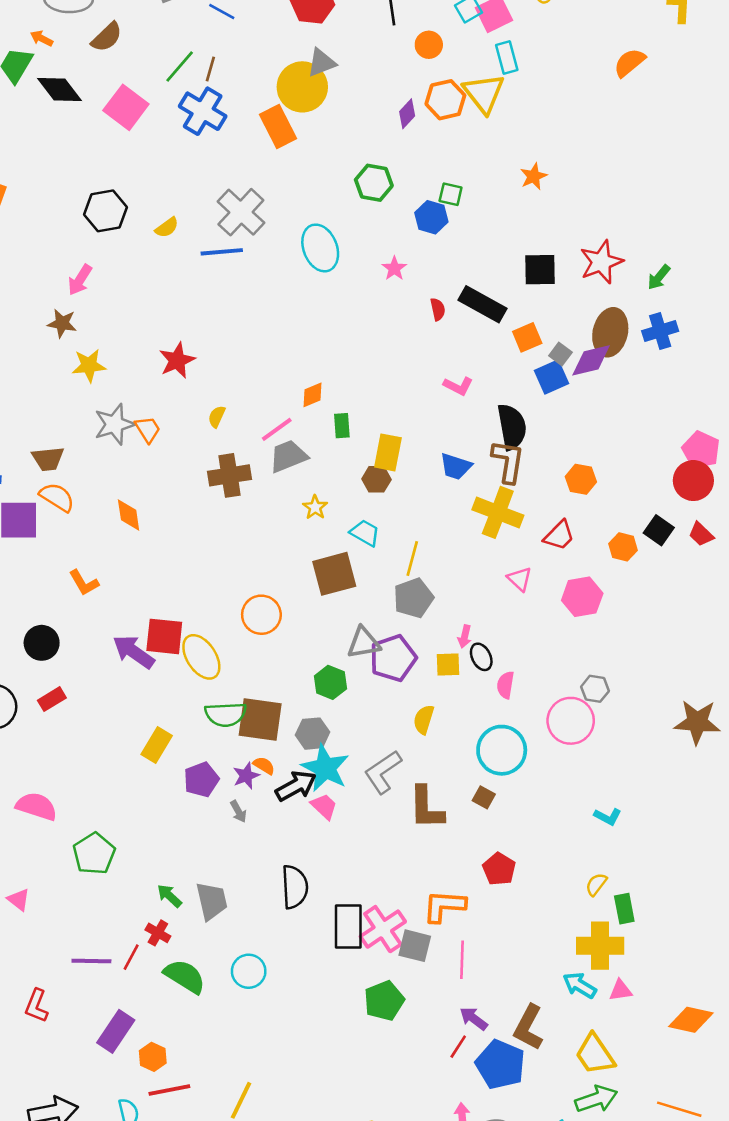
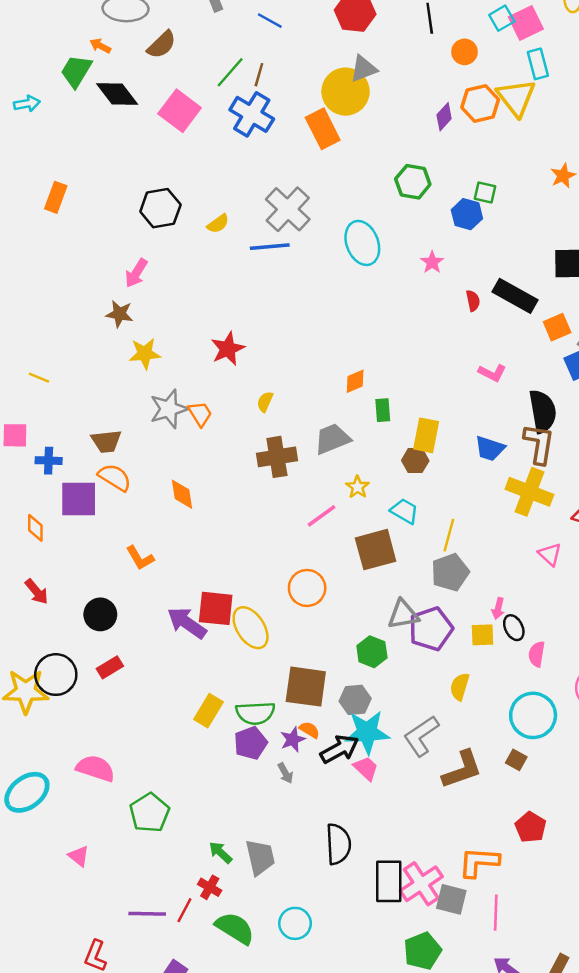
pink line: (277, 429) -> (321, 516), moved
green semicircle: (226, 714) -> (255, 713), moved
cyan star: (325, 768) -> (367, 732), turned -30
brown L-shape: (426, 808) -> (462, 770), turned -108

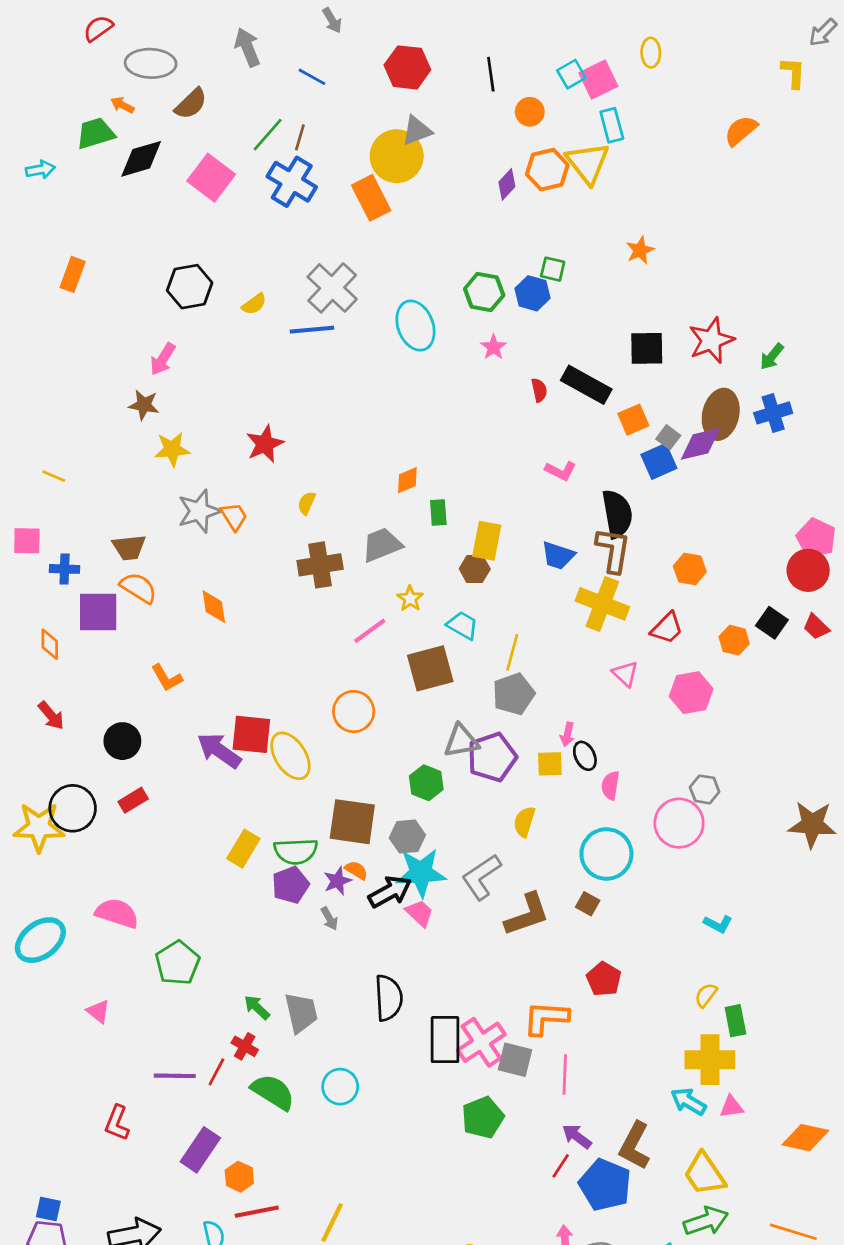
green trapezoid: (76, 71) -> (95, 133), turned 42
black diamond: (117, 94) -> (141, 159), turned -69
green hexagon: (413, 182) -> (484, 292), moved

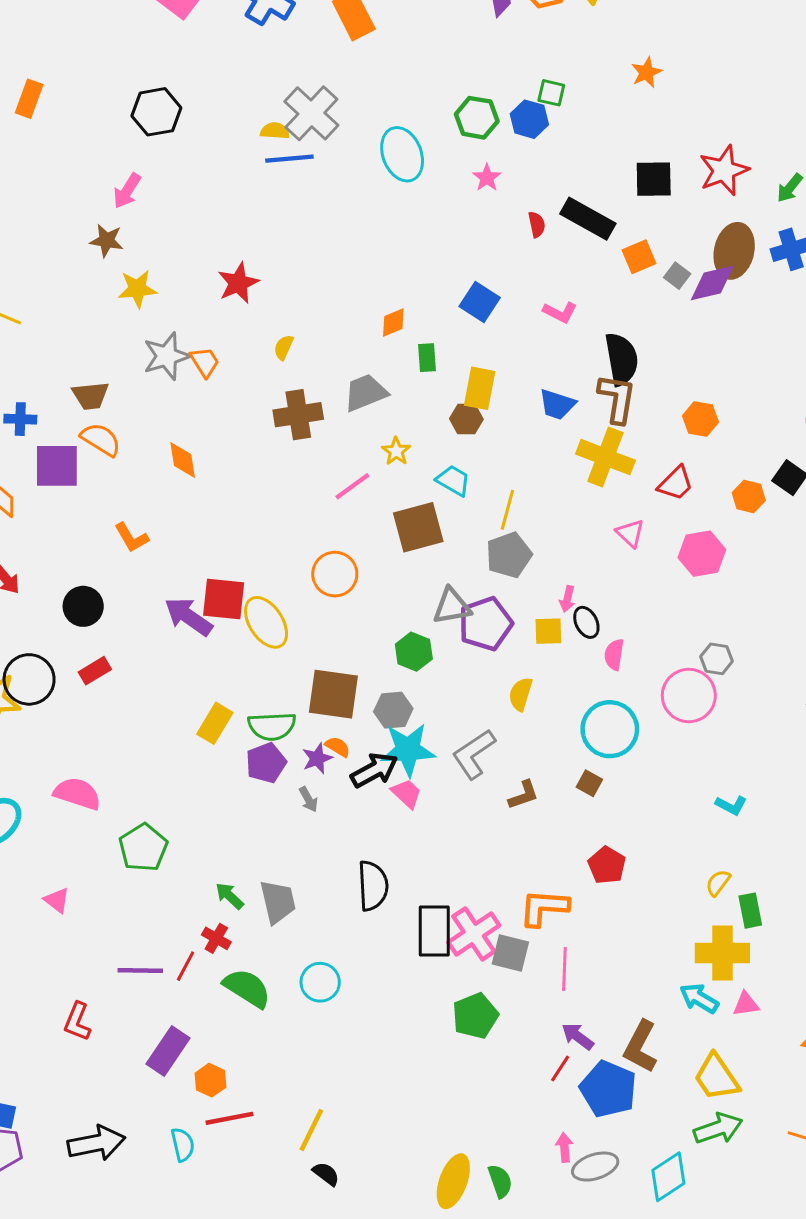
yellow semicircle: (254, 304) -> (275, 131), moved, turned -140
blue square: (659, 461) -> (480, 302), moved, turned -33
brown L-shape: (527, 915) -> (523, 795), size x0.6

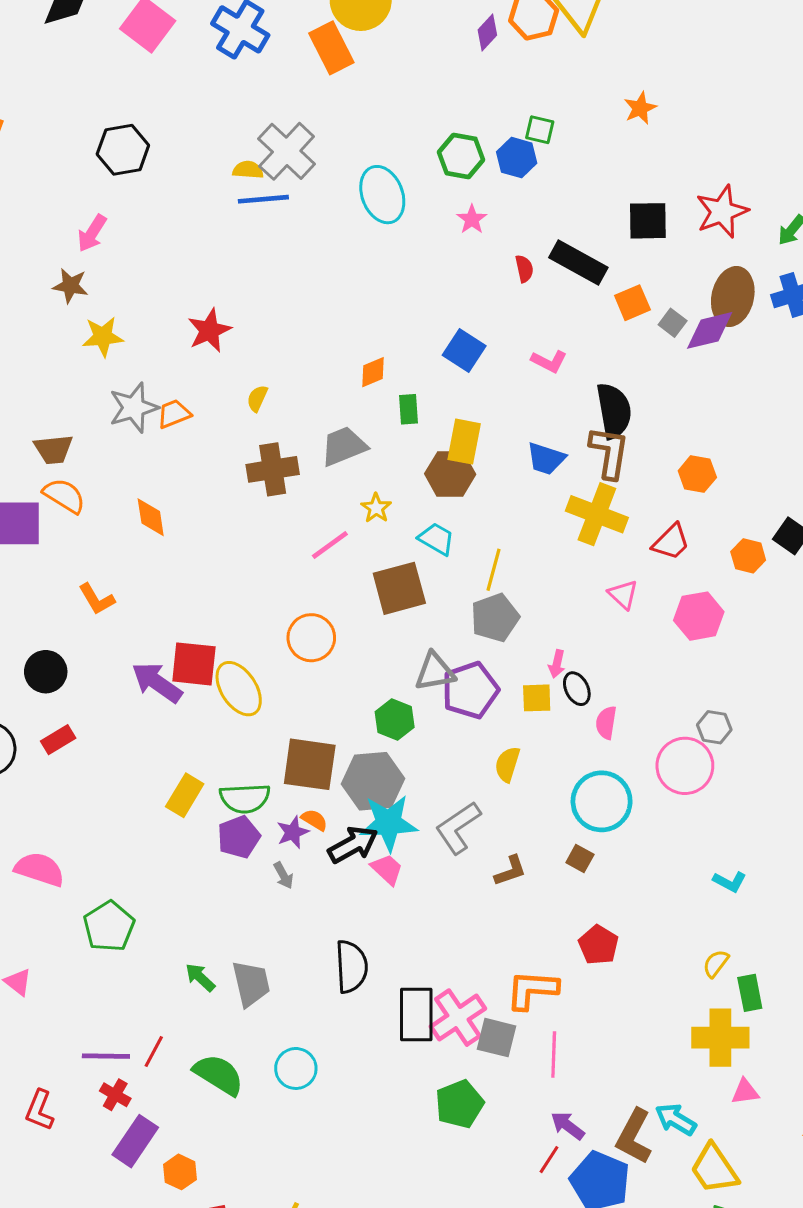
orange trapezoid: (205, 362) -> (174, 414), turned -80
brown hexagon: (466, 419) -> (450, 474), size x1.4
gray hexagon: (393, 710) -> (373, 781), size x1.5
red cross: (216, 938) -> (115, 1095), moved
cyan arrow: (699, 998) -> (676, 1119), moved

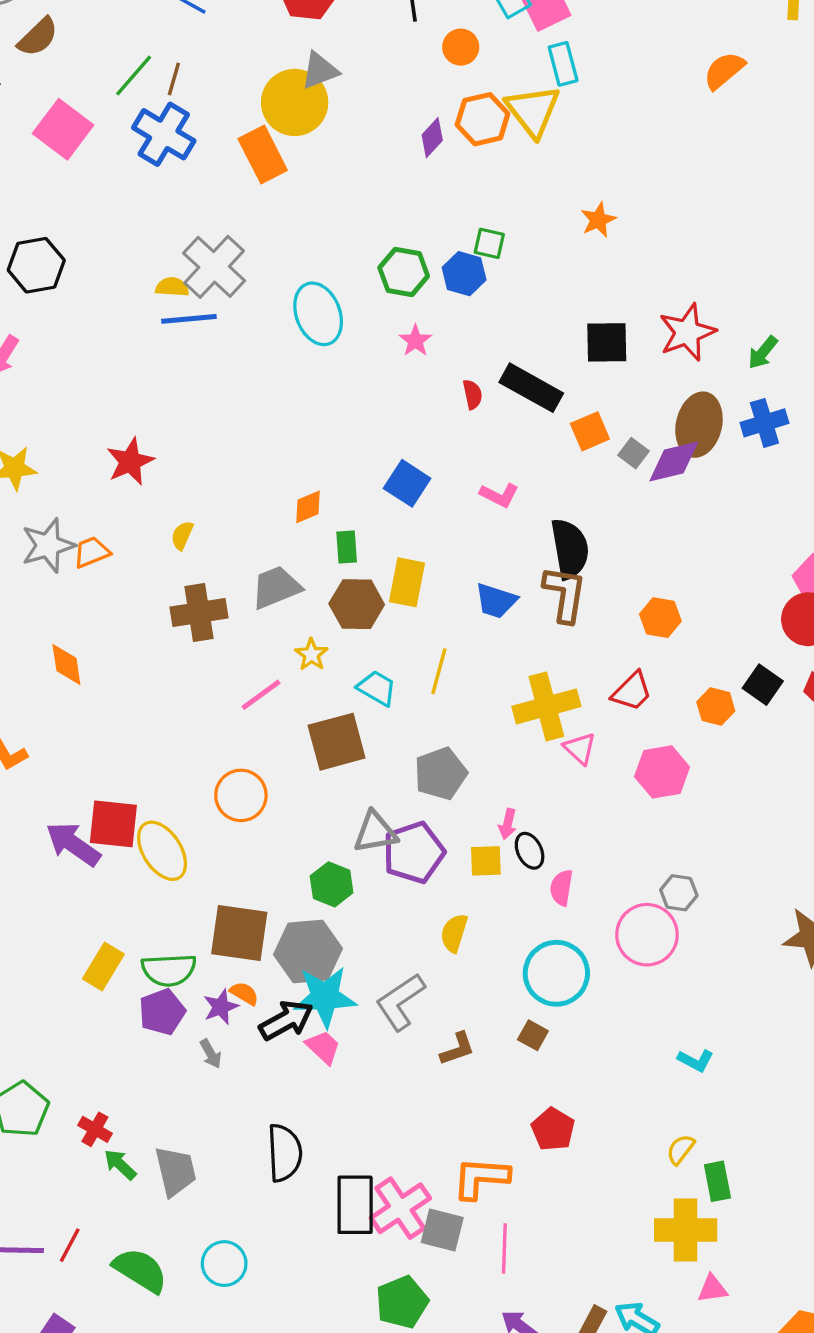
brown hexagon: (450, 474) -> (357, 604), moved
yellow cross: (597, 514) -> (546, 706), moved, turned -36
yellow line: (493, 570) -> (439, 671), moved
red cross: (115, 1095) -> (95, 1129), moved

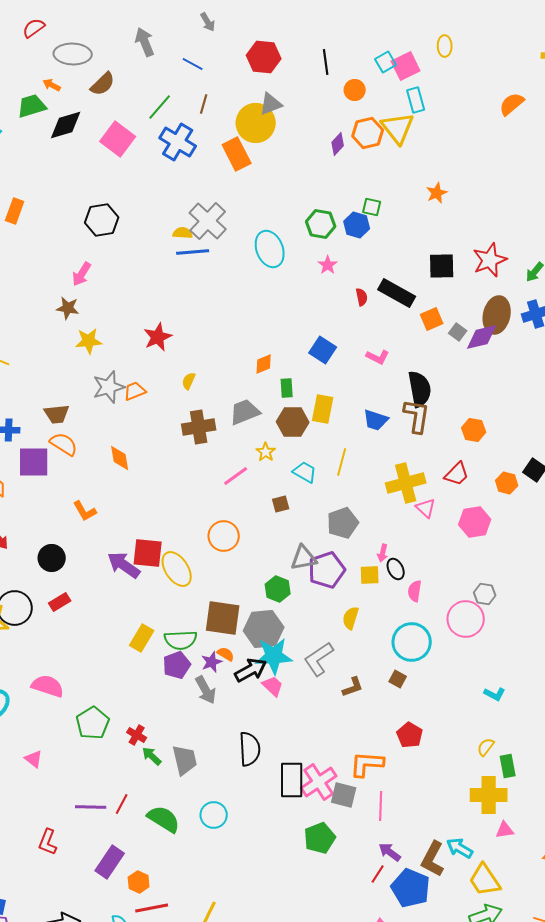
brown line: (174, 79) -> (204, 104), moved
brown square: (337, 742) -> (281, 504), size x0.5
gray arrow: (211, 1054) -> (206, 690), size x1.6

